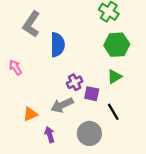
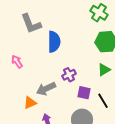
gray L-shape: (31, 24) -> (31, 24), turned -55
purple square: (92, 94) -> (84, 93), moved
gray arrow: (62, 105) -> (46, 89), moved

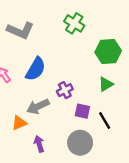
green cross: (99, 13) -> (74, 23), moved
gray L-shape: (31, 24) -> (20, 30), turned -45
blue semicircle: (54, 42) -> (36, 69), moved, turned 30

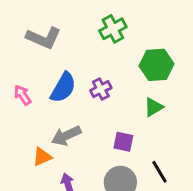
green cross: (74, 23) -> (113, 29), turned 30
purple cross: (65, 90) -> (101, 89), moved
black line: (105, 121) -> (160, 172), moved

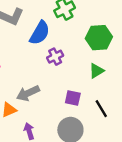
blue semicircle: (63, 88) -> (40, 33), moved
black line: (160, 172) -> (101, 109), moved

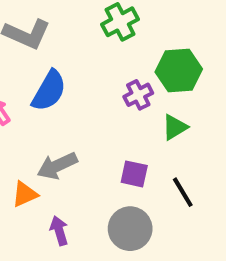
blue semicircle: (40, 33) -> (49, 91), moved
purple cross: (55, 57) -> (138, 95), moved

